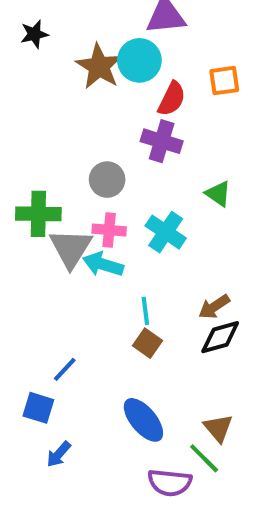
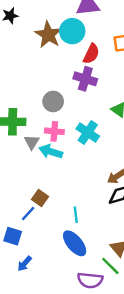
gray triangle: (71, 248) -> (32, 142), size x0.6
cyan line: (145, 311) -> (76, 215), moved
brown square: (147, 343) -> (40, 198), moved

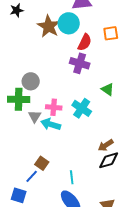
gray circle: (53, 101) -> (31, 81), moved

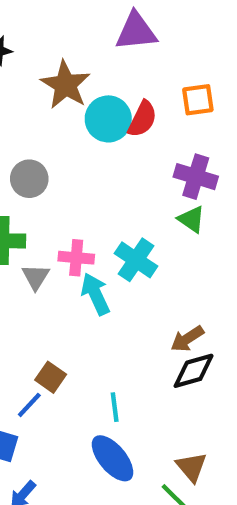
cyan circle: (69, 23) -> (108, 119), moved
purple cross: (80, 63) -> (196, 177), moved
gray circle: (31, 81) -> (29, 179), moved
cyan arrow: (51, 124) -> (95, 294), moved, turned 48

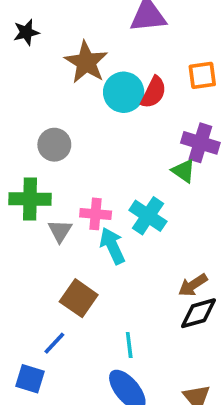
green triangle: (191, 219) -> (184, 171), moved
brown square: (51, 377) -> (79, 298), moved, size x1.4

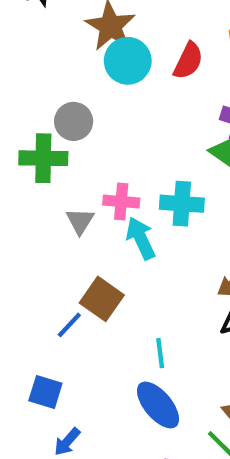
cyan circle: (124, 92) -> (128, 61), moved
green cross: (30, 199) -> (43, 158), moved
cyan cross: (148, 216) -> (182, 204), turned -30
blue line: (54, 343) -> (69, 325), moved

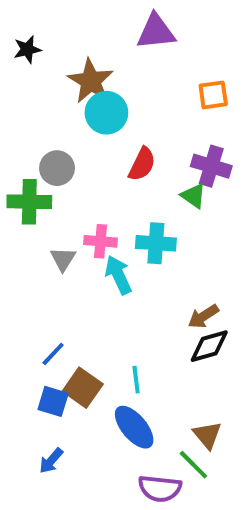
red semicircle: (188, 61) -> (142, 164), moved
brown square: (102, 299) -> (83, 388), moved
blue square: (45, 392) -> (53, 401), moved

